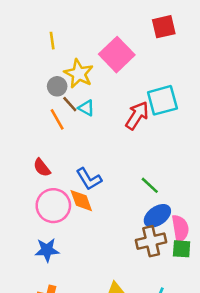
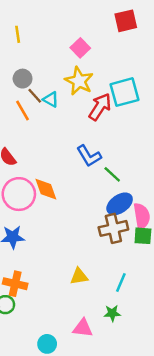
pink square: (117, 55) -> (80, 48), size x0.6
yellow star: (79, 74) -> (79, 81), moved
blue L-shape: (89, 179) -> (89, 156), moved

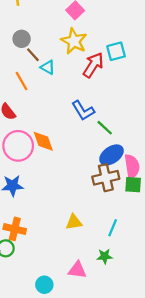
cyan square: (124, 92) -> (116, 51), size x0.7
cyan triangle: (51, 99) -> (48, 67), moved
orange line: (23, 110) -> (22, 81), moved

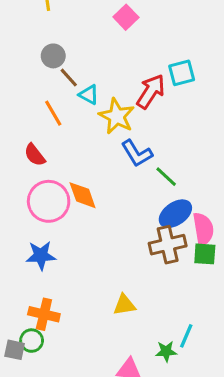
yellow star: (74, 41) -> (117, 116), moved
cyan line: (113, 228) -> (186, 336), moved

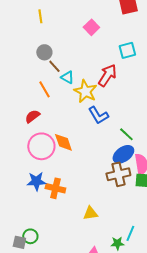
cyan square: (182, 73) -> (127, 50), moved
red semicircle: (35, 155) -> (32, 116), turned 91
green line: (166, 177) -> (126, 134), moved
orange cross: (44, 314) -> (55, 188), moved

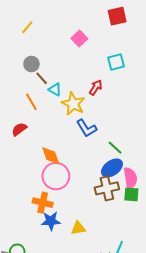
yellow line: (40, 16) -> (27, 27), turned 48
red arrow: (107, 75) -> (96, 87), size x0.7
pink circle: (41, 146) -> (56, 176), moved
blue star: (36, 181) -> (51, 221), moved

